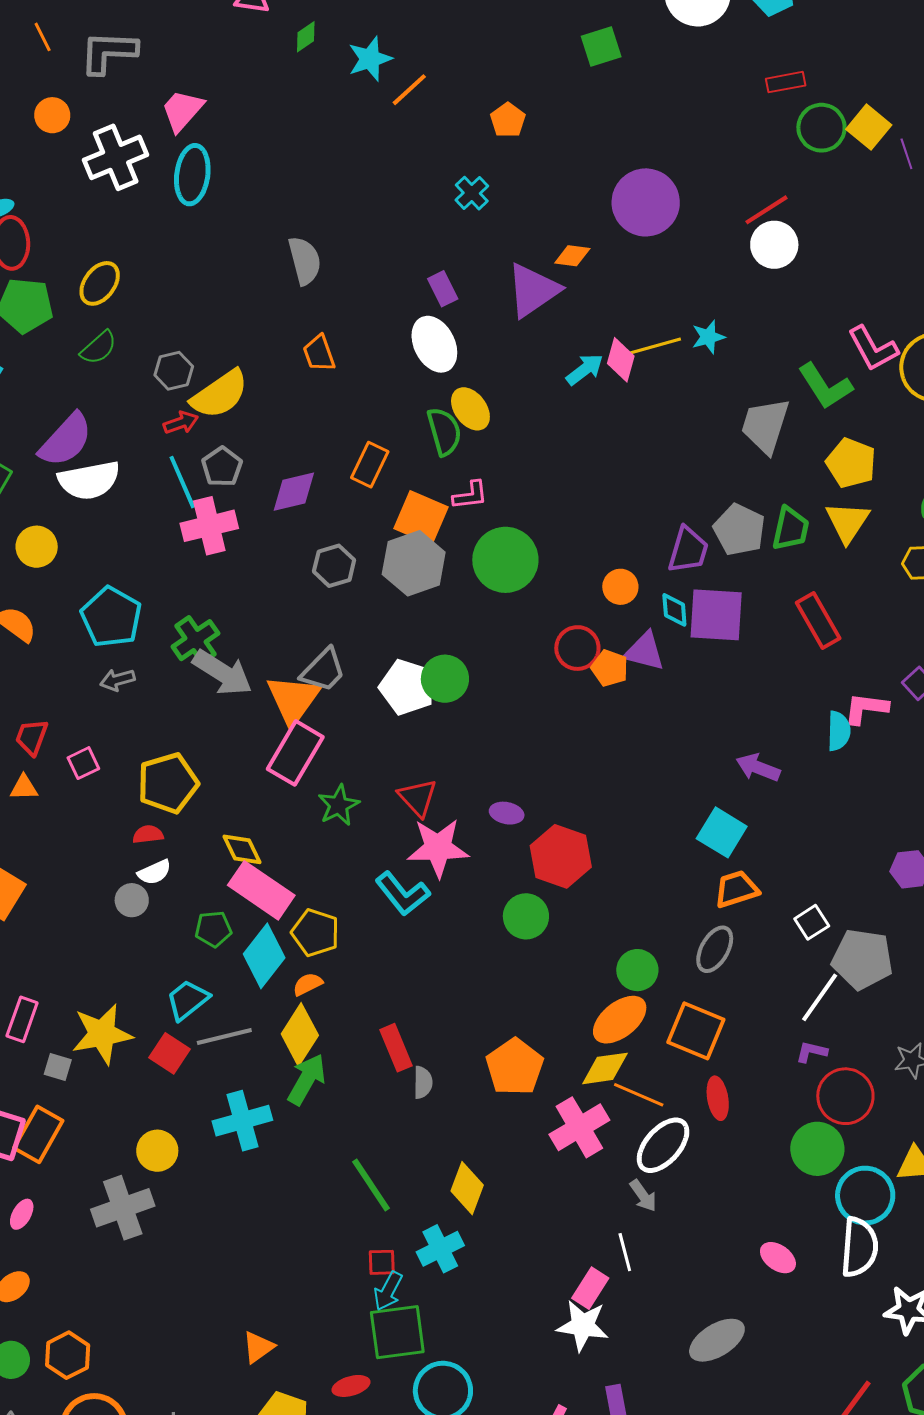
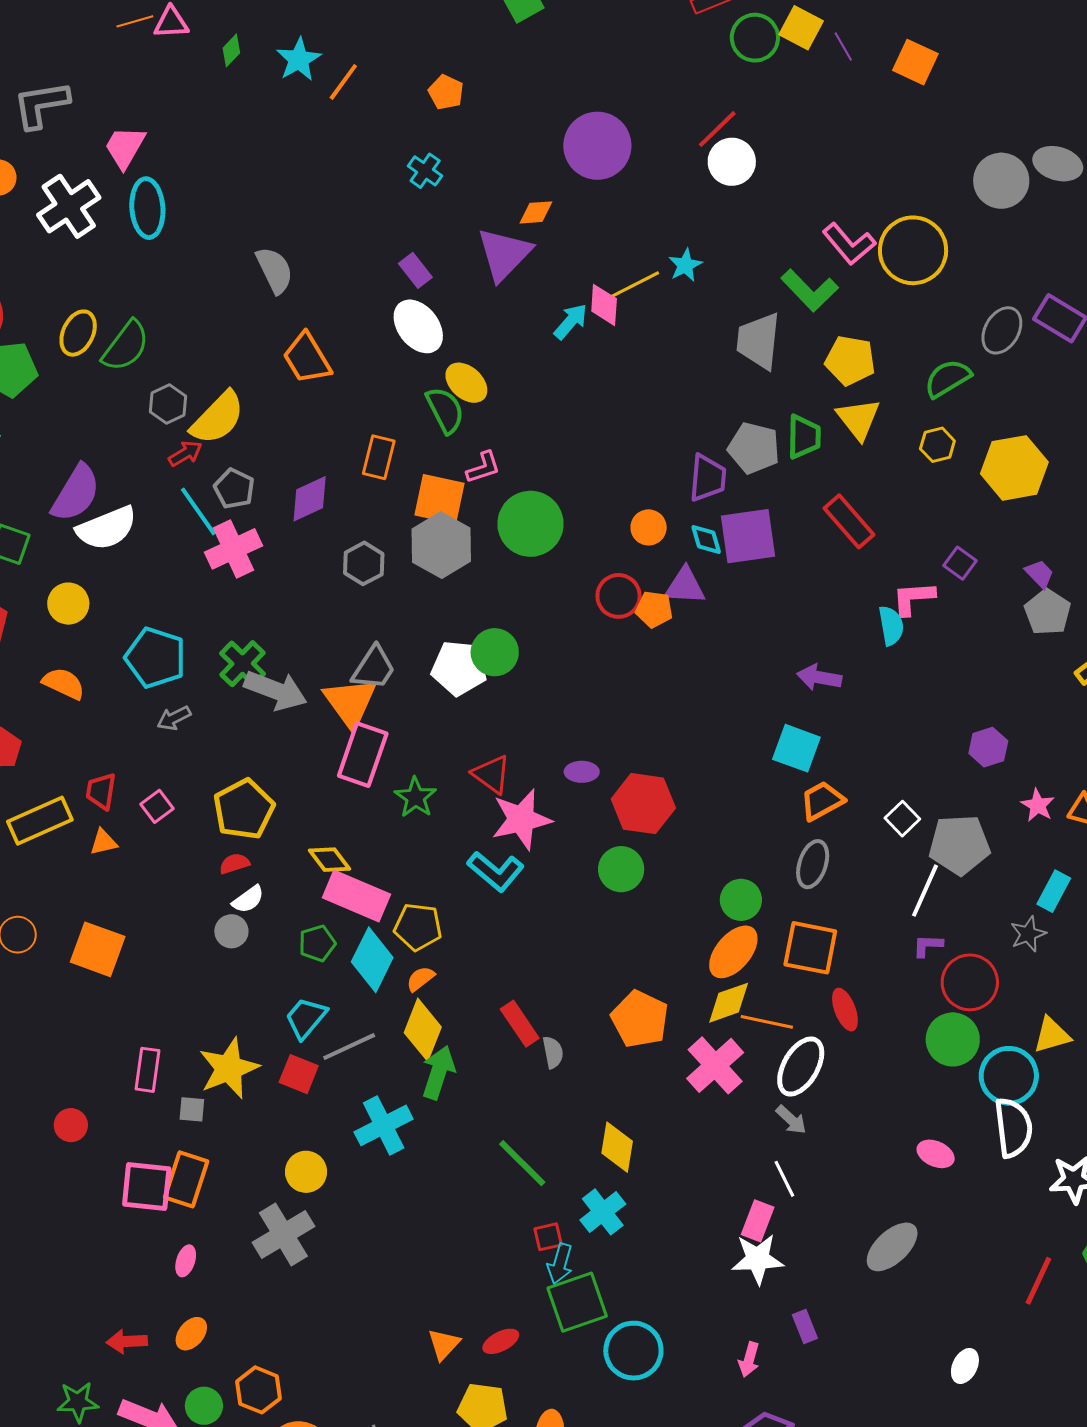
green semicircle: (99, 348) -> (126, 346), moved, size x1.4
orange trapezoid: (319, 353) -> (307, 358), size x1.4
red ellipse: (351, 1386) -> (501, 1341), moved

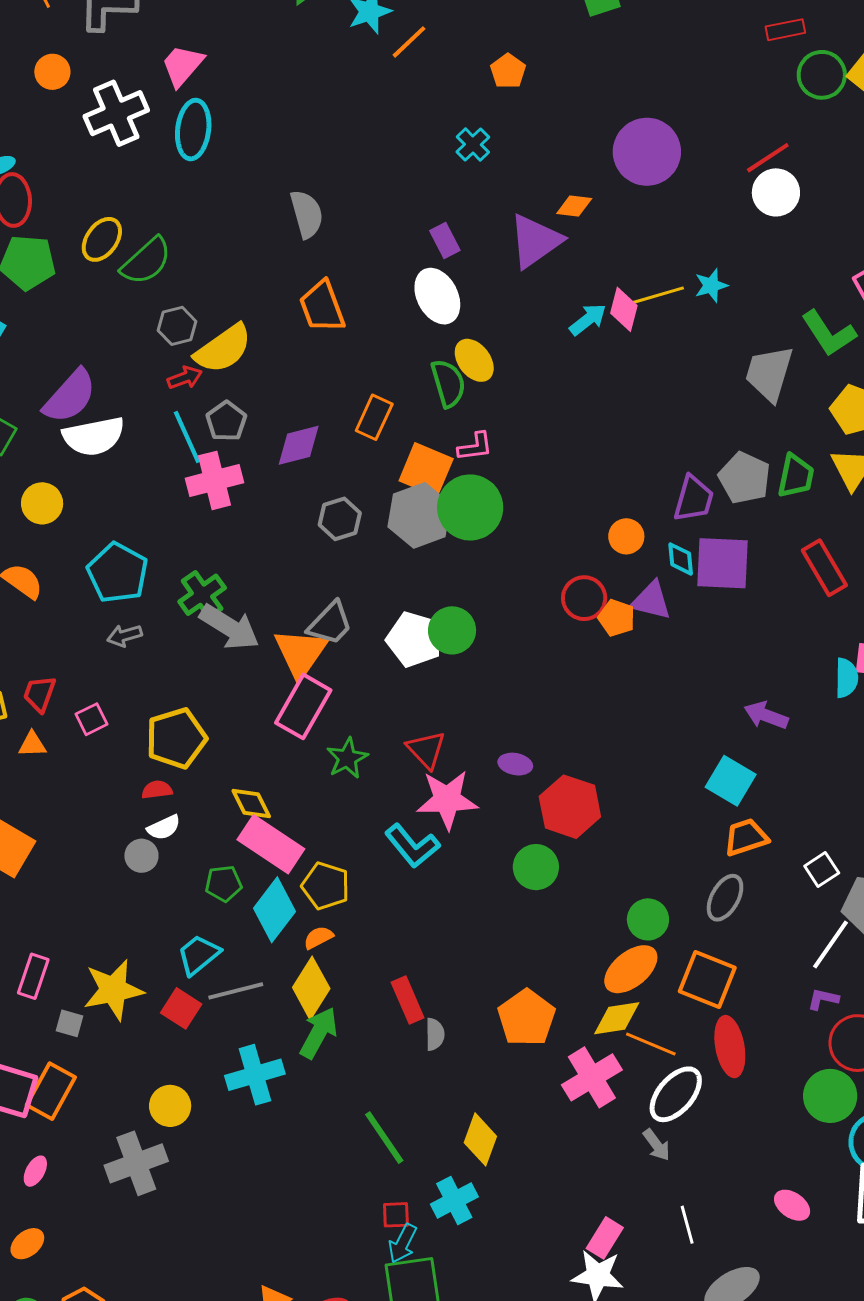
green circle: (530, 524) -> (470, 507), moved
red ellipse: (845, 1010) -> (730, 1047), size x1.4
white line: (784, 1179) -> (687, 1225), moved

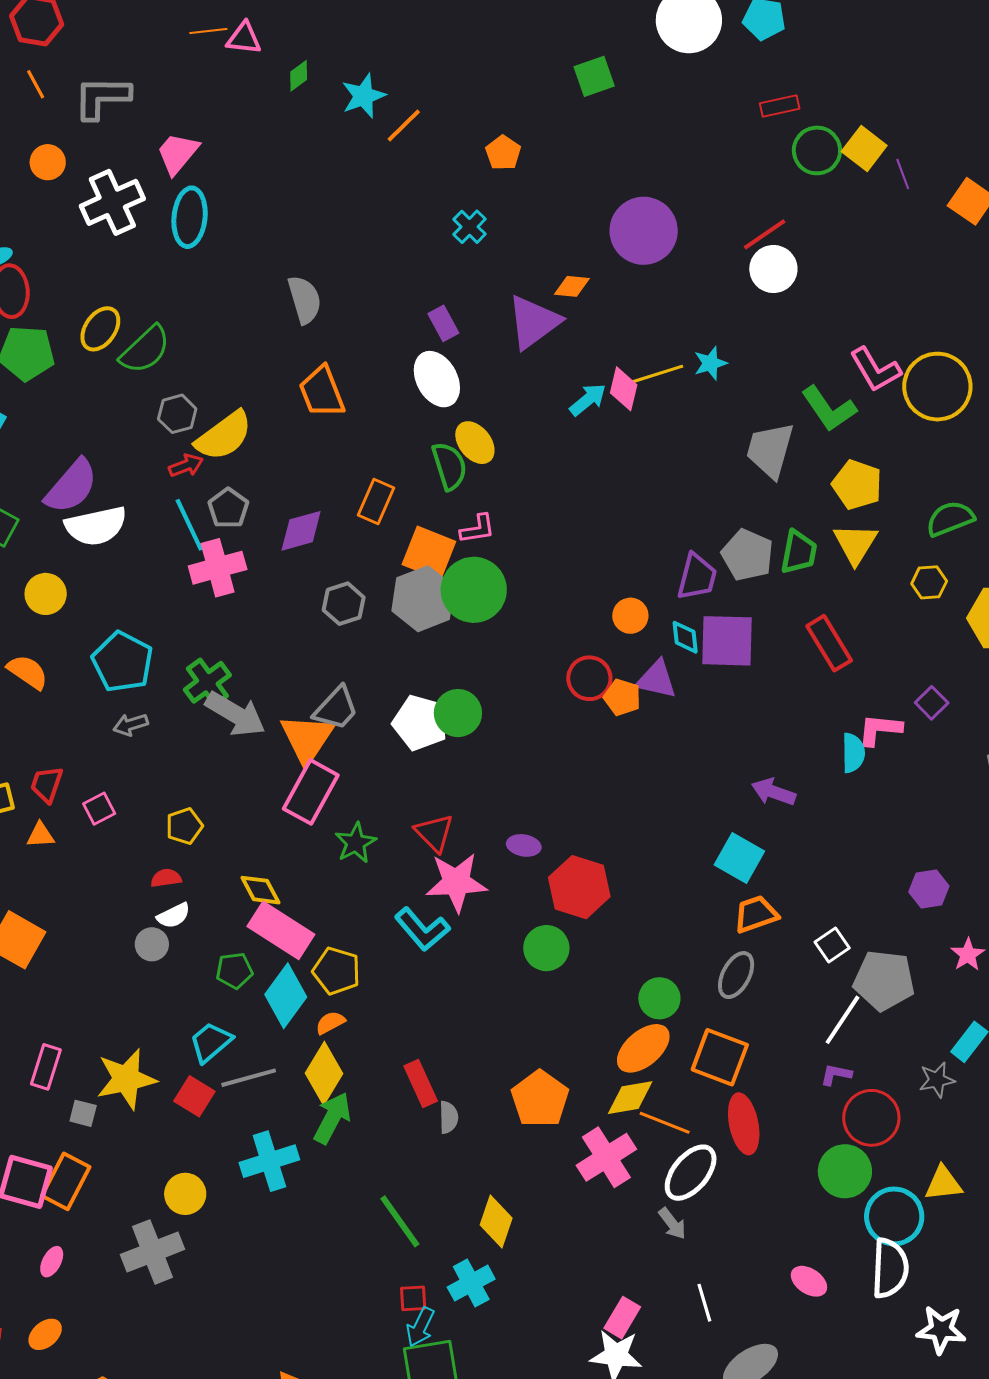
yellow pentagon: (176, 738) -> (184, 826), size x0.6

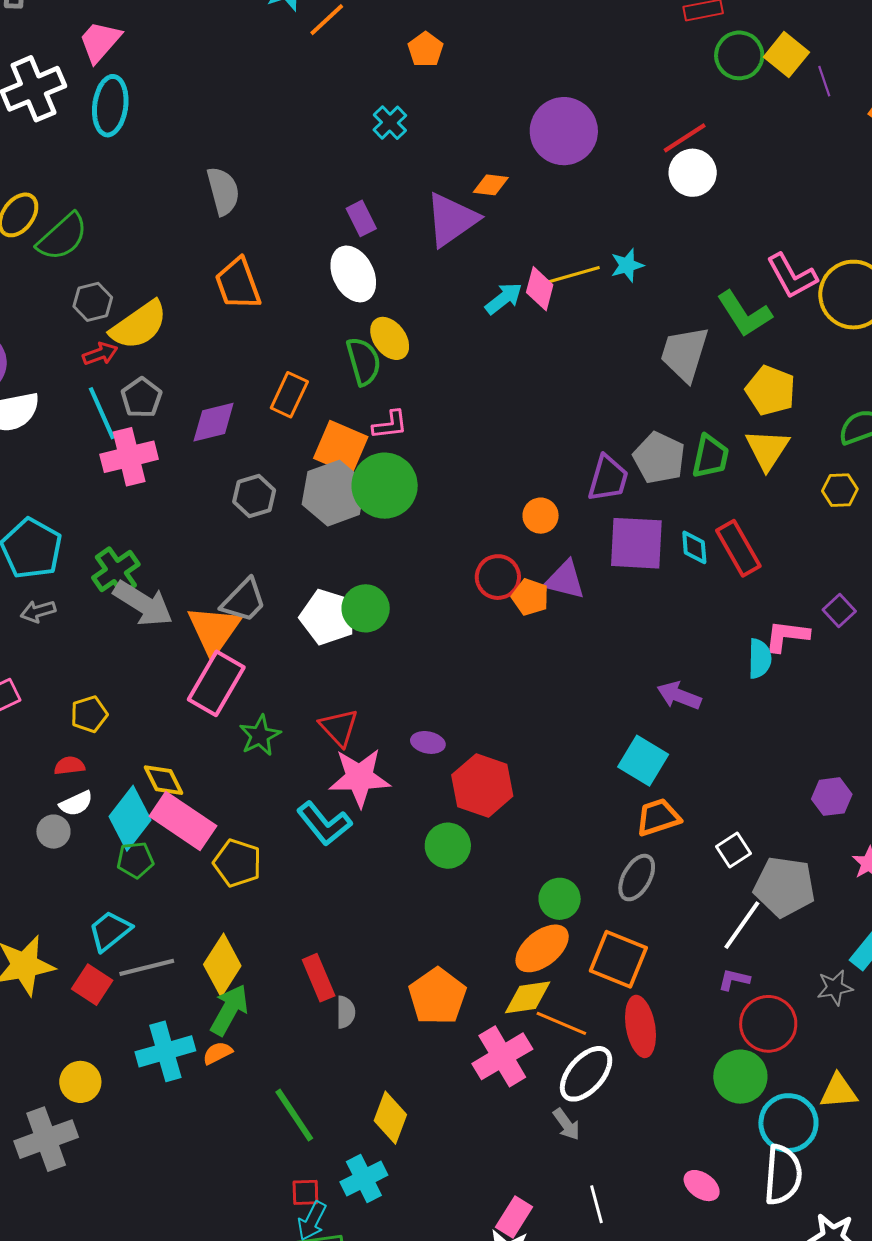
cyan diamond: (685, 637) -> (694, 547), moved
cyan diamond: (286, 996) -> (130, 818), moved
orange semicircle: (330, 1023) -> (217, 1053), moved

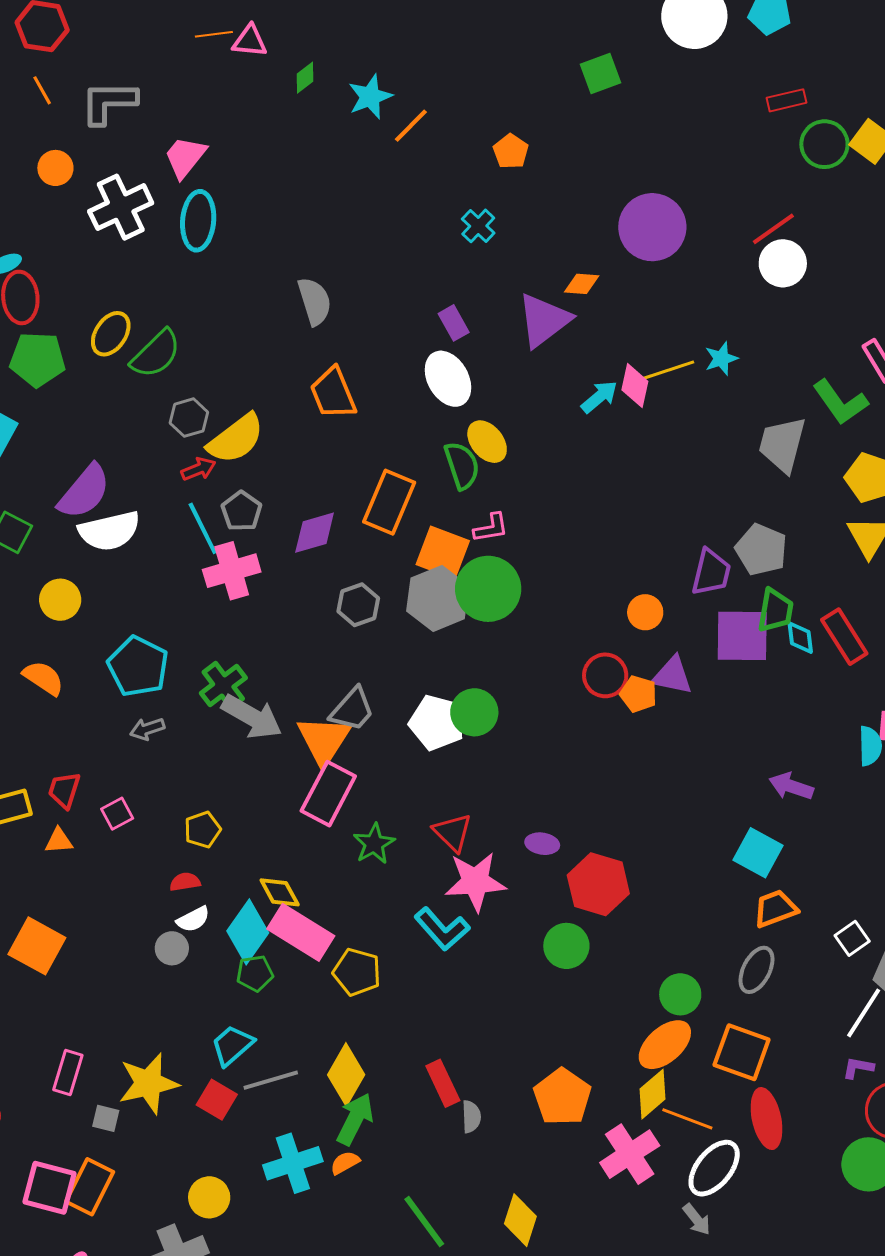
orange rectangle: (289, 395) -> (389, 502), size x1.4
green trapezoid: (710, 456) -> (775, 610), moved
yellow diamond: (528, 997) -> (653, 1094), turned -30

